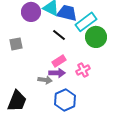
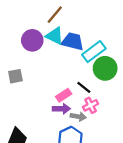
black line: (59, 35) -> (84, 87), moved
gray arrow: (45, 80) -> (78, 117), moved

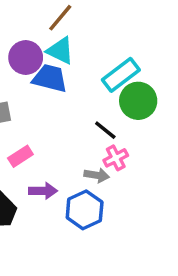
blue trapezoid: (73, 41) -> (50, 78), moved
pink rectangle: (64, 95) -> (20, 156), moved
purple arrow: (61, 109) -> (43, 191), moved

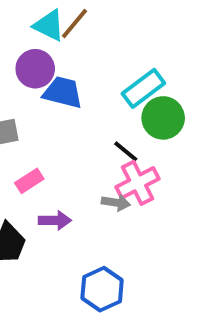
cyan triangle: (60, 51) -> (49, 25), moved
pink cross: (116, 158) -> (138, 183), size x1.5
blue hexagon: (85, 210) -> (102, 289), moved

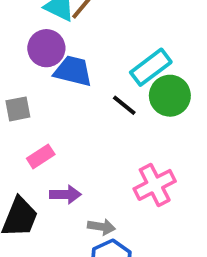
black line: (126, 151) -> (124, 105), moved
pink cross: (138, 183) -> (155, 185), moved
gray arrow: (116, 203) -> (101, 227), moved

